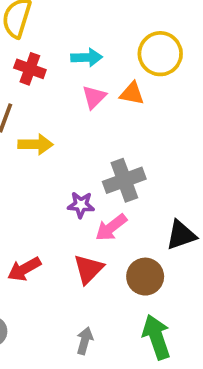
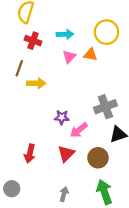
gray cross: (124, 180) -> (105, 107), moved
red arrow: (24, 269) -> (30, 154), turned -48

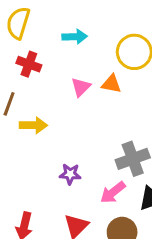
cyan arrow: (65, 34) -> (75, 37), moved
pink arrow: (79, 130) -> (113, 192), moved

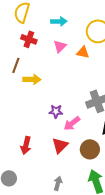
pink triangle: (81, 87) -> (60, 46), moved
pink arrow: (113, 192) -> (72, 123), moved

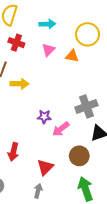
red triangle: (60, 145) -> (45, 167), moved
gray arrow: (58, 183) -> (38, 191), moved

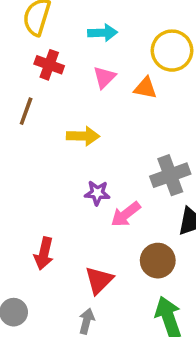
yellow arrow: (20, 84) -> (83, 136), moved

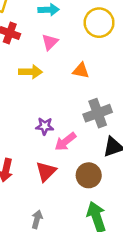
orange triangle: (145, 88) -> (81, 71), moved
yellow arrow: (83, 136) -> (30, 72), moved
red triangle: (99, 280) -> (46, 171), moved

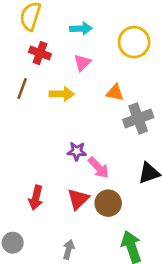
gray cross: (98, 113) -> (138, 119), moved
pink arrow: (65, 142) -> (99, 168), turned -95
brown circle: (89, 175) -> (108, 203), moved

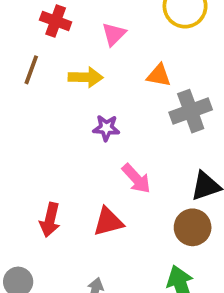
purple star: (77, 151) -> (106, 128), moved
red triangle: (78, 199) -> (108, 222), turned 30
brown circle: (108, 203) -> (193, 227), moved

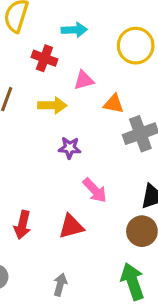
red cross: (56, 21) -> (44, 58), moved
pink triangle: (114, 34) -> (84, 80), moved, turned 30

